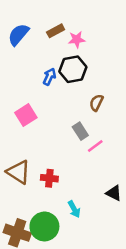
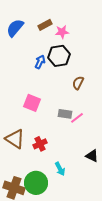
pink square: (26, 115) -> (32, 103), moved, turned -36
gray rectangle: (80, 131) -> (65, 114), moved, turned -48
red cross: (49, 178) -> (40, 144), turned -32

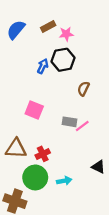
brown triangle: (15, 139) -> (16, 149), turned -30
cyan arrow: (60, 169) -> (64, 181), turned -72
green circle: (36, 183) -> (35, 177), moved

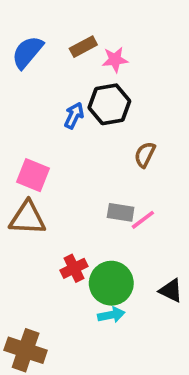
pink square: (34, 110) -> (33, 175), moved
brown triangle: (16, 149) -> (27, 218), moved
green circle: (35, 177) -> (111, 283), moved

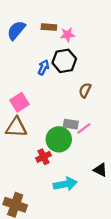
brown rectangle: (83, 47) -> (49, 27), turned 32
pink square: (33, 175) -> (20, 102), turned 36
green circle: (111, 283) -> (59, 139), moved
cyan arrow: (111, 315) -> (65, 184), size x1.5

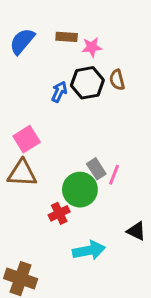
brown semicircle: (85, 90) -> (117, 80), moved, turned -40
gray rectangle: (71, 124) -> (96, 169), turned 48
pink line: (84, 128) -> (114, 175), turned -32

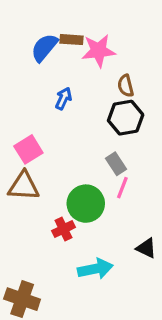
blue semicircle: (22, 41) -> (44, 48), moved
pink star: (92, 47) -> (99, 51), size x1.5
black hexagon: (87, 83) -> (126, 118), moved
gray rectangle: (96, 169) -> (116, 164), moved

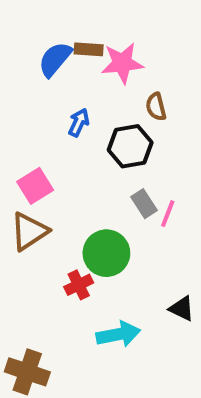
black hexagon: (126, 118) -> (130, 146), moved
brown triangle: (24, 186) -> (29, 231), turned -36
pink line: (122, 188) -> (168, 214), moved

